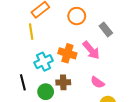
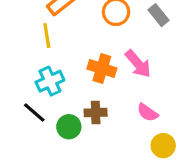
gray rectangle: (106, 29) -> (158, 15), moved
cyan cross: (44, 62) -> (50, 81), moved
black line: (23, 82) -> (34, 113), turned -35

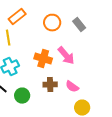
brown cross: (96, 113) -> (50, 85), moved

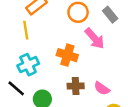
pink arrow: (66, 56) -> (95, 38), moved

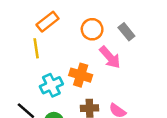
cyan cross: (28, 65) -> (51, 85), moved

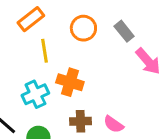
yellow line: (36, 48) -> (44, 51), moved
pink arrow: (110, 57) -> (148, 61), moved

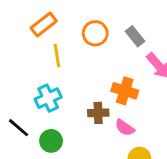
orange cross: (70, 82) -> (125, 91), moved
brown cross: (80, 121) -> (98, 113), moved

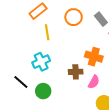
pink semicircle: (125, 128) -> (94, 82), turned -96

